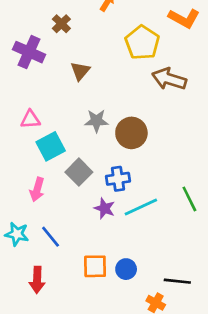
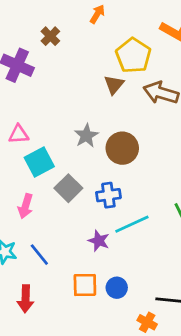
brown triangle: (80, 71) -> (114, 85), moved
gray star: (96, 121) -> (86, 136), turned -30
purple star: (104, 208) -> (99, 241), moved

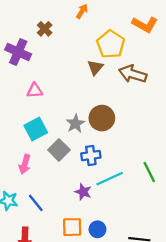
pink triangle: (19, 134) -> (35, 91), moved
gray star: (86, 136) -> (75, 124), moved

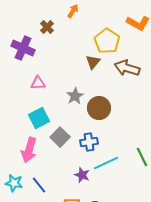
orange arrow: (82, 11) -> (73, 11), moved
gray star: (75, 124) -> (75, 96), moved
pink arrow: (25, 164) -> (29, 150), size x1.4

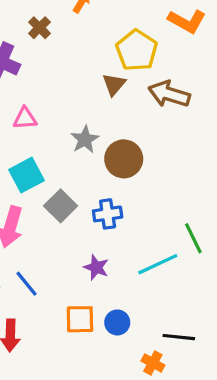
cyan line: (106, 163) -> (158, 264), moved

